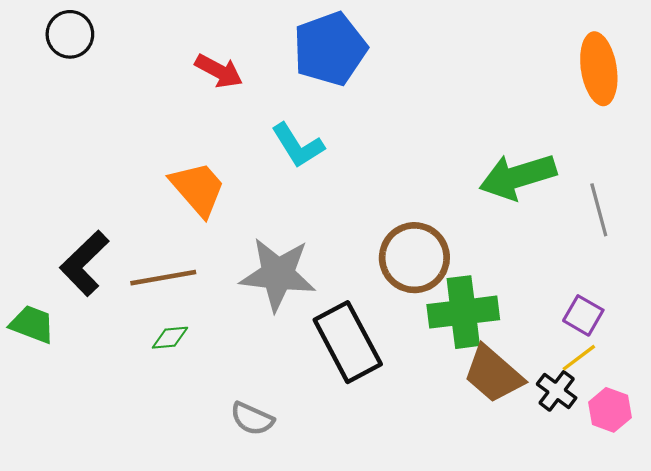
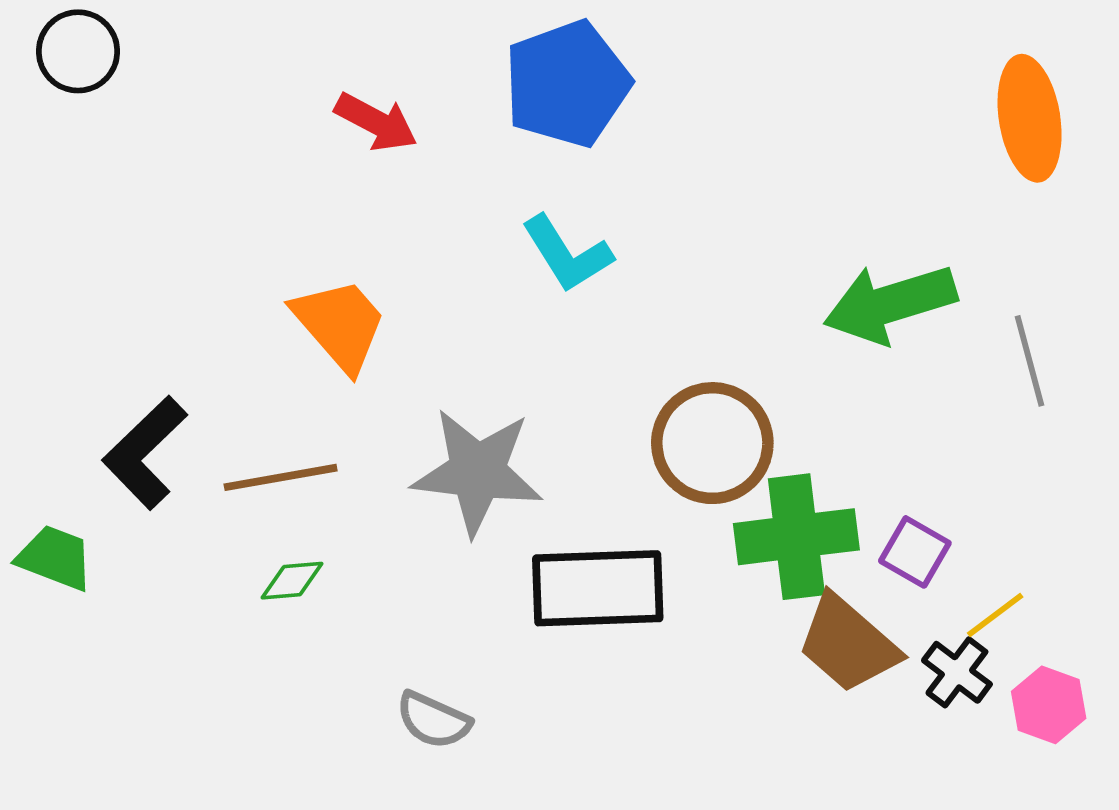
black circle: (70, 34) -> (78, 51), moved
cyan L-shape: (298, 145) -> (567, 254), moved
purple square: (583, 315) -> (915, 552), moved
black rectangle: (348, 342) -> (598, 588), turned -64

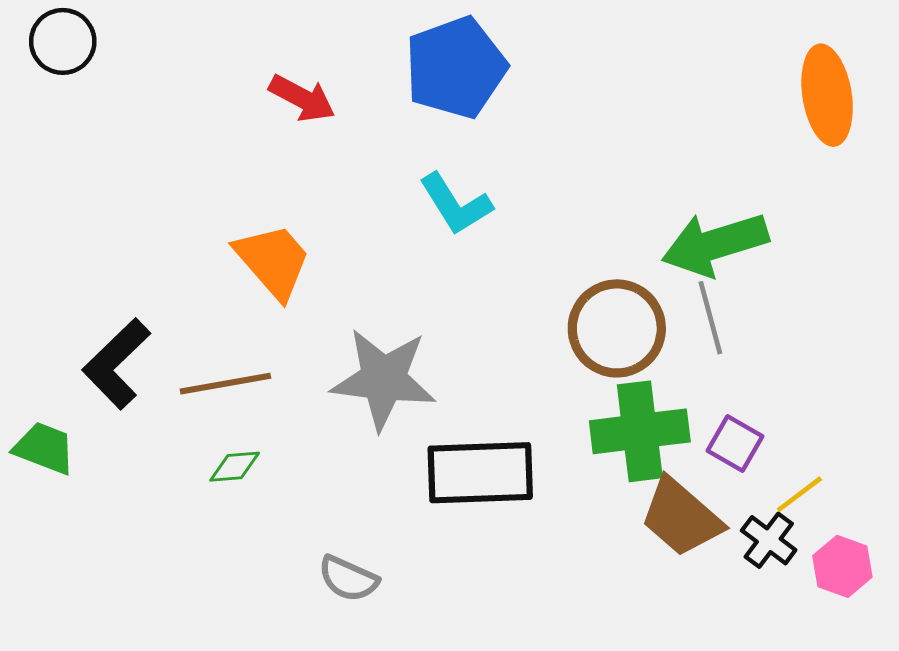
gray line: (1030, 361) -> (710, 318), moved
brown circle: (712, 443) -> (617, 328), moved

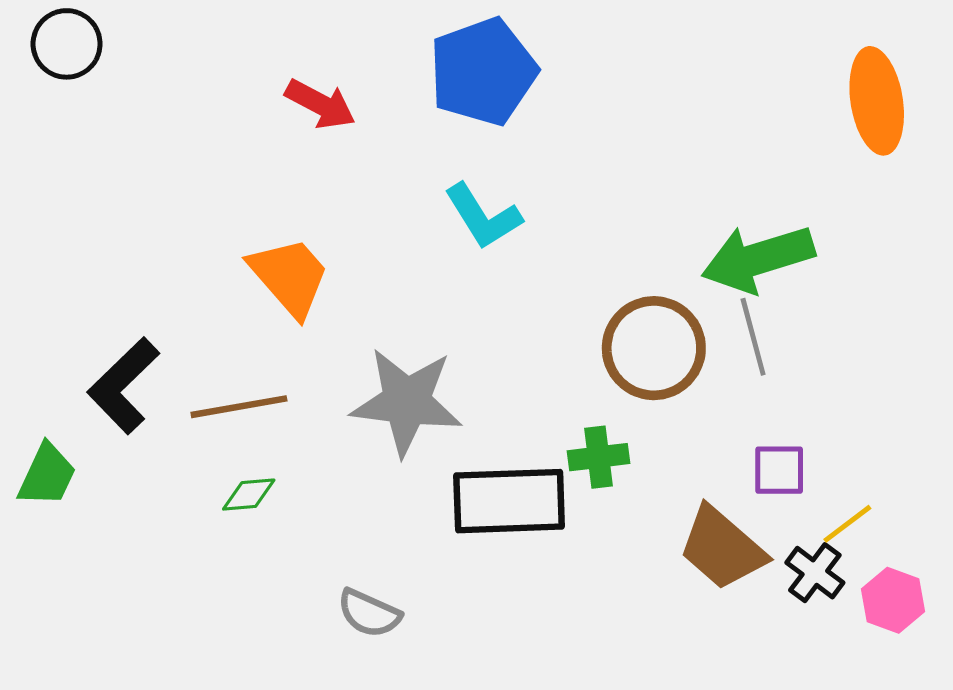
green cross: (640, 431) -> (599, 457), moved, size x0.6
purple square: (735, 444) -> (779, 470), turned -30
green trapezoid: (44, 448) -> (47, 475), turned 94

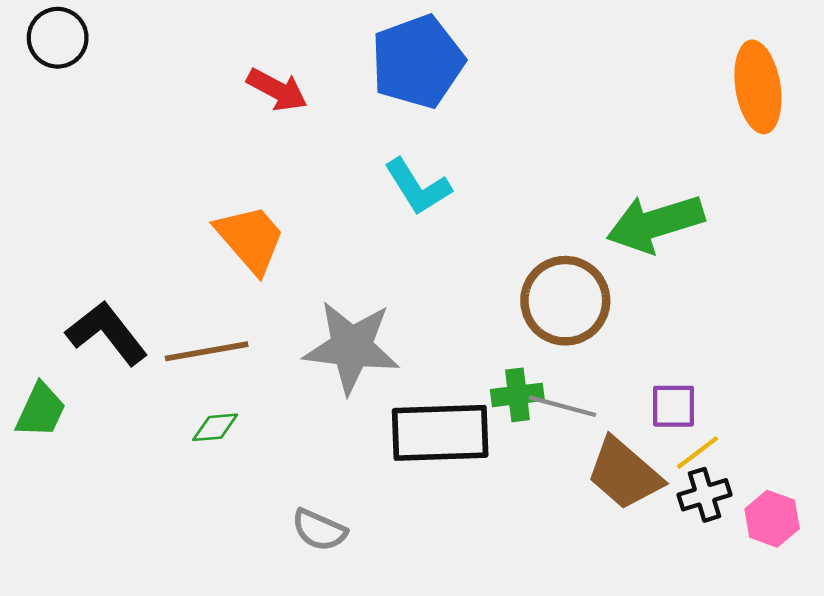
gray line: (753, 337) -> (562, 406), moved, turned -60
black L-shape: (123, 386) -> (107, 333), turned 96
yellow line: (847, 524) -> (697, 453), moved
black cross: (815, 573) -> (705, 495), turned 36

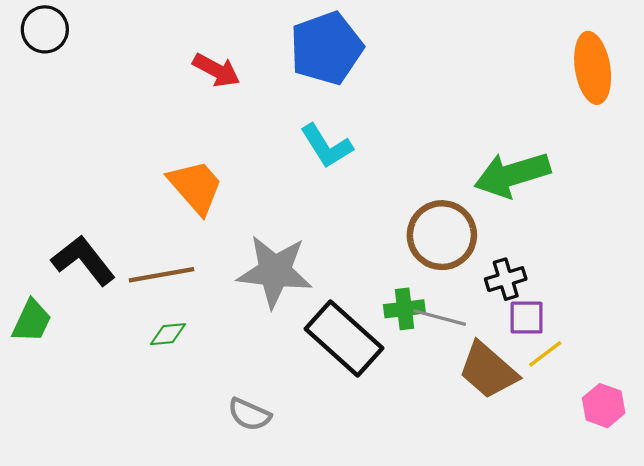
black rectangle: (440, 433) -> (344, 339), turned 44
black cross: (705, 495) -> (506, 279), moved

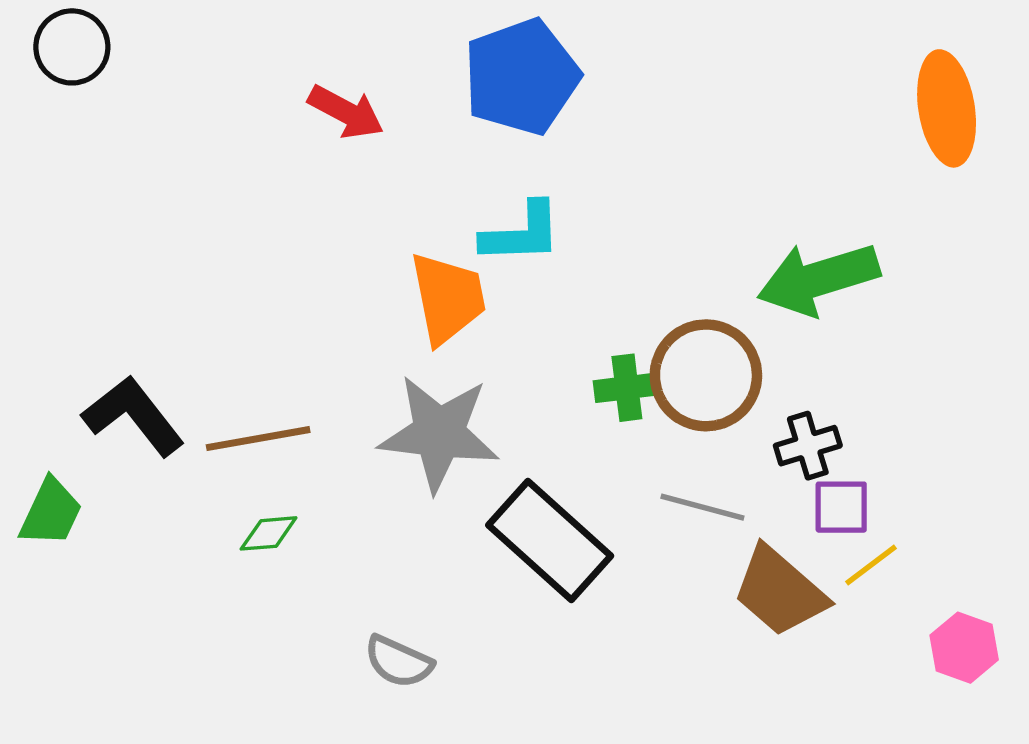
cyan L-shape: (326, 146) -> (522, 233), turned -60
orange trapezoid: (196, 187) -> (448, 298), moved, turned 30
green cross: (404, 309) -> (627, 388), moved

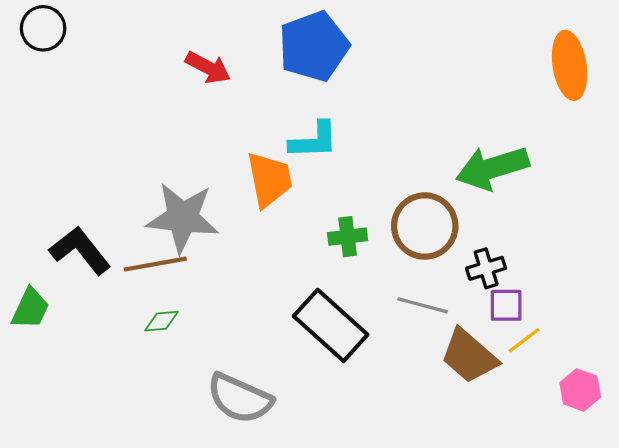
green cross: (627, 388) -> (348, 237), moved
gray star: (439, 433) -> (183, 218), moved
gray semicircle: (399, 662) -> (240, 398), size x1.6

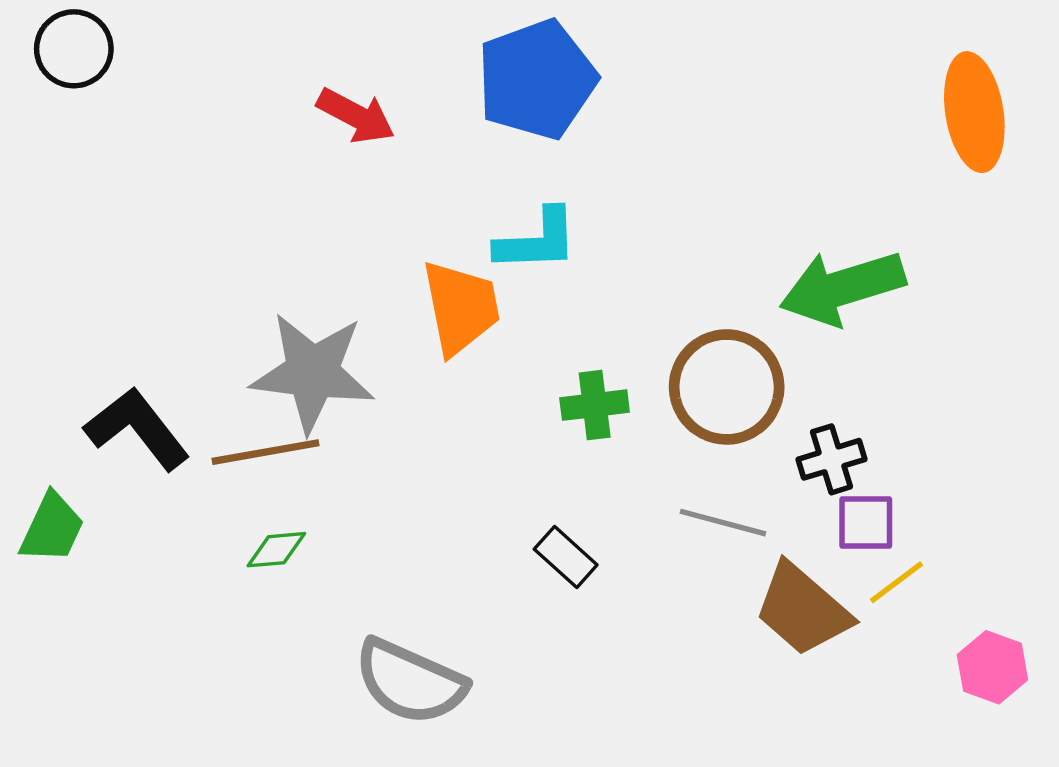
black rectangle: (331, 325) -> (566, 557), size x0.5

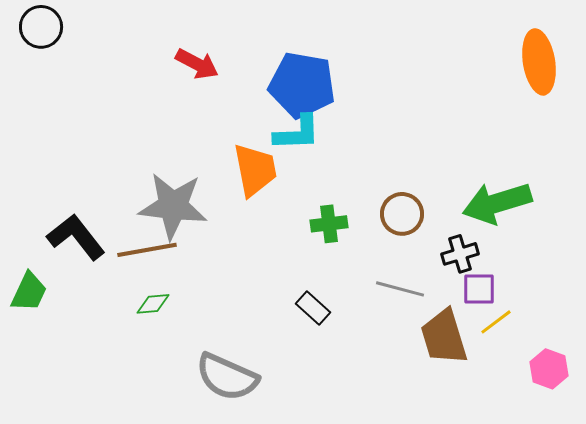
blue pentagon: (537, 80) -> (302, 85), moved, turned 30
green arrow: (842, 288) -> (497, 203), moved
brown circle: (727, 387) -> (402, 214), size x0.7
brown trapezoid: (803, 609) -> (444, 337), turned 32

